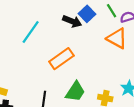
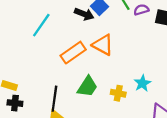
orange triangle: (117, 38) -> (103, 45), moved

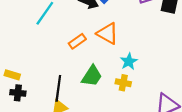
orange rectangle: (73, 53) -> (77, 41), size x0.7
cyan star: (142, 83) -> (129, 61), moved

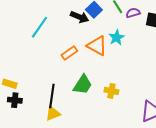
cyan star: (129, 61) -> (117, 37), moved

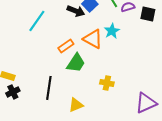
green trapezoid: (83, 85) -> (76, 63), moved
black cross: (15, 100) -> (13, 92), turned -32
yellow triangle: (53, 114) -> (76, 105), moved

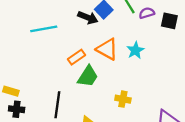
cyan line: (37, 21) -> (44, 29), turned 45
cyan star: (112, 31) -> (135, 50), moved
black cross: (13, 92) -> (17, 109), turned 32

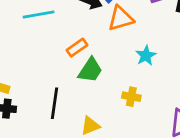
orange triangle: (107, 49) -> (121, 18), moved, turned -45
cyan star: (135, 50) -> (146, 56), moved

